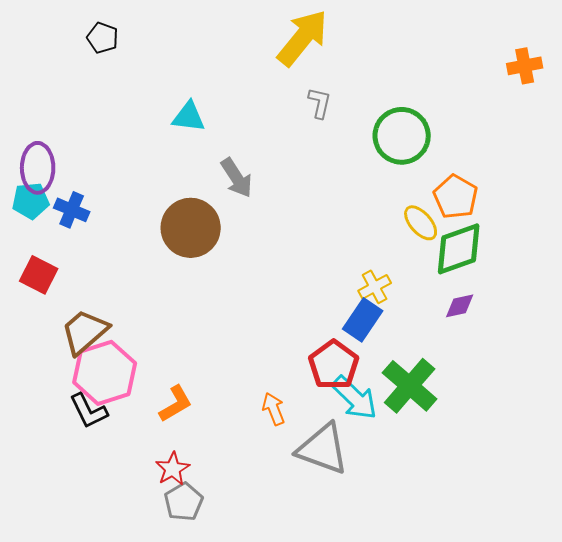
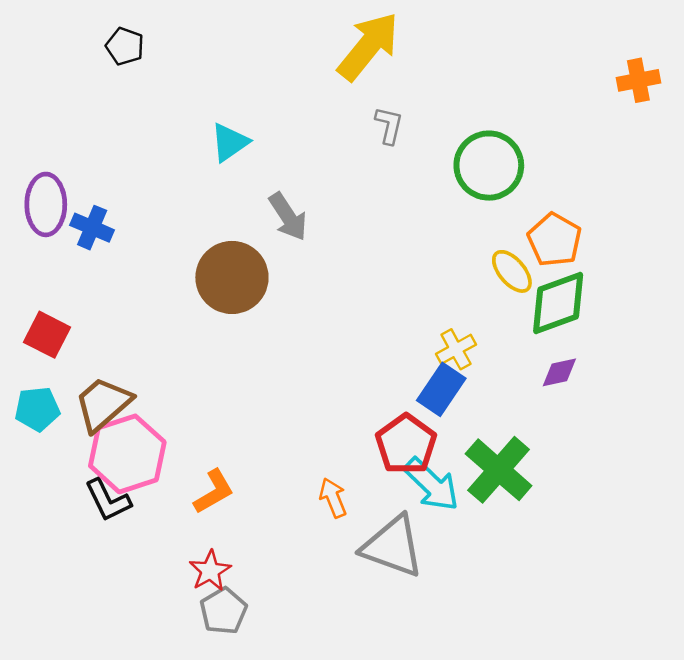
cyan triangle: (189, 117) -> (230, 142), turned -42
cyan pentagon: (31, 201) -> (37, 409), moved
blue cross: (72, 210) -> (92, 228), moved

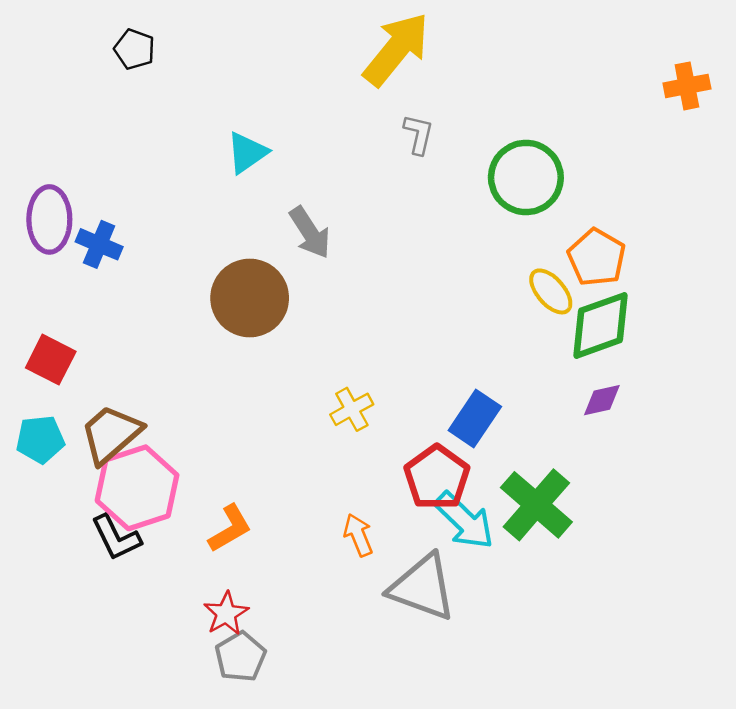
yellow cross: (456, 349) -> (352, 409), moved

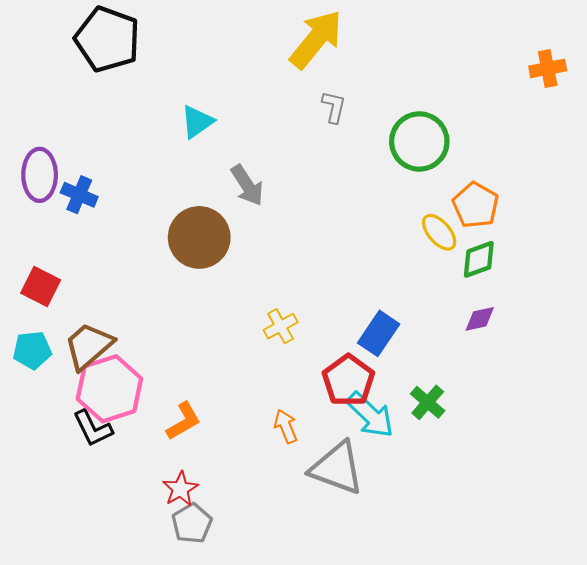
black pentagon: (134, 49) -> (107, 39), size x2.0
green diamond: (601, 325) -> (479, 259), size x0.7
green cross: (536, 505) -> (428, 402), size x0.6

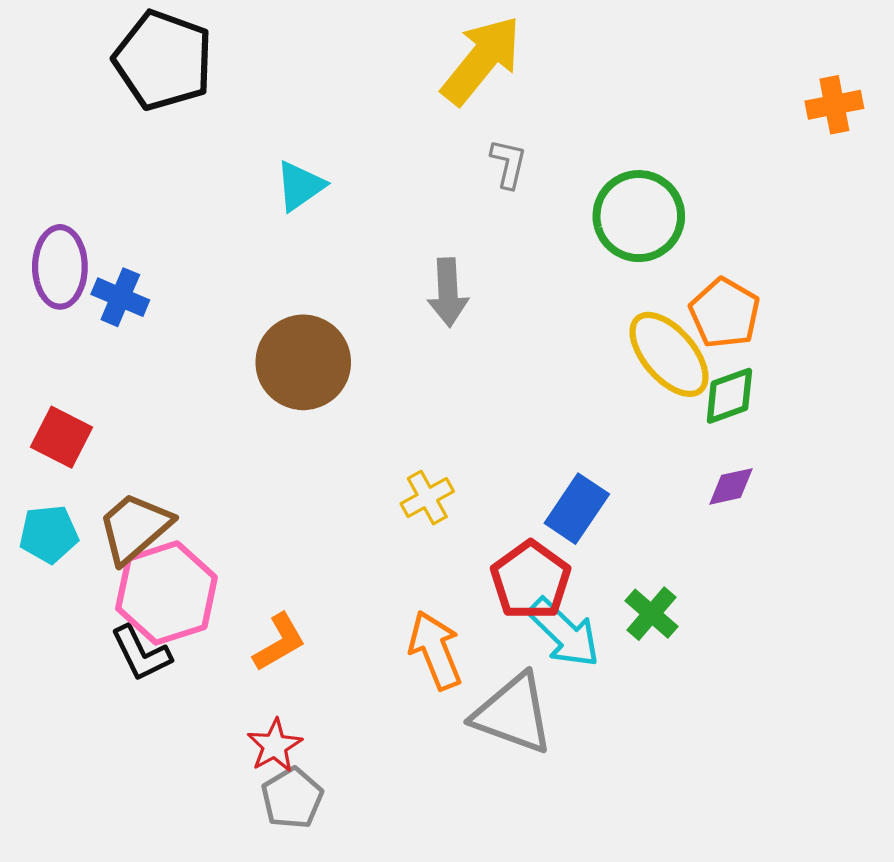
gray arrow: (247, 185) -> (448, 292), moved, turned 30
yellow ellipse: (439, 232) -> (669, 354), size x1.5
orange arrow: (286, 426) -> (435, 650), size x1.5

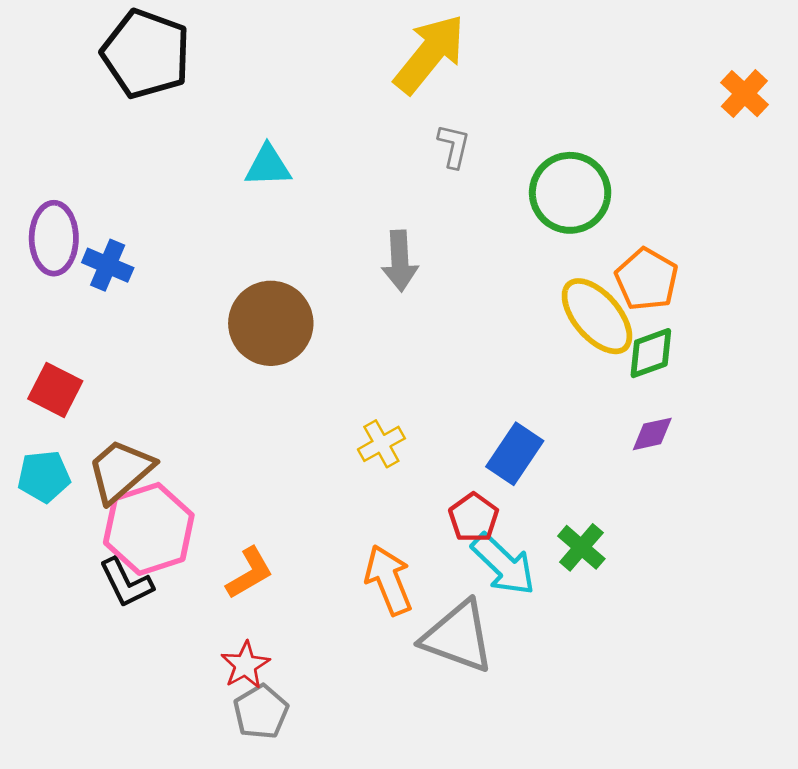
orange cross: (834, 105) -> (744, 94), turned -36
cyan triangle: (300, 186) -> (268, 166), turned 33
red pentagon: (531, 580) -> (474, 518), size x0.7

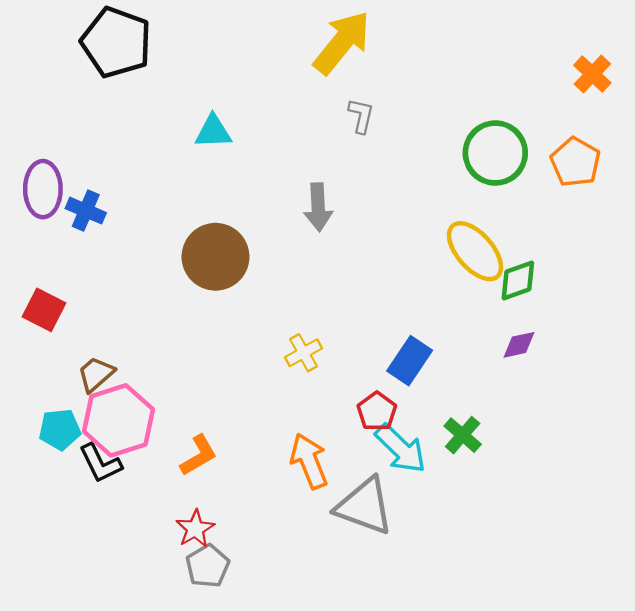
green circle: (570, 193) -> (495, 153), moved
orange pentagon: (647, 279) -> (575, 162), moved
brown trapezoid: (120, 471) -> (96, 374), size x0.7
cyan pentagon: (44, 476) -> (60, 429), moved

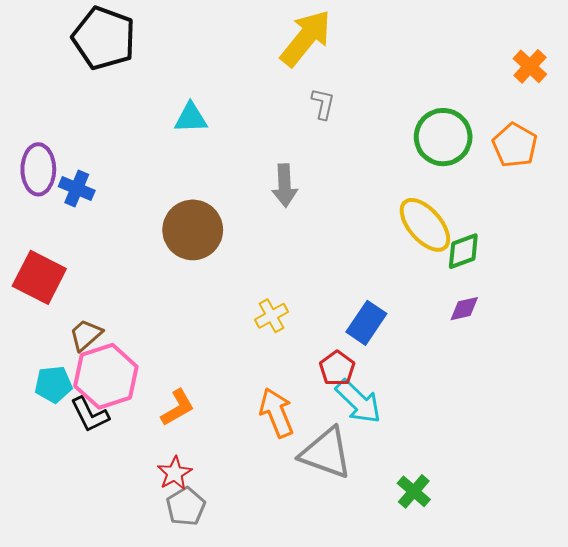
red square: (44, 310) -> (39, 277), size x1.4
green cross: (463, 435) -> (414, 491), moved

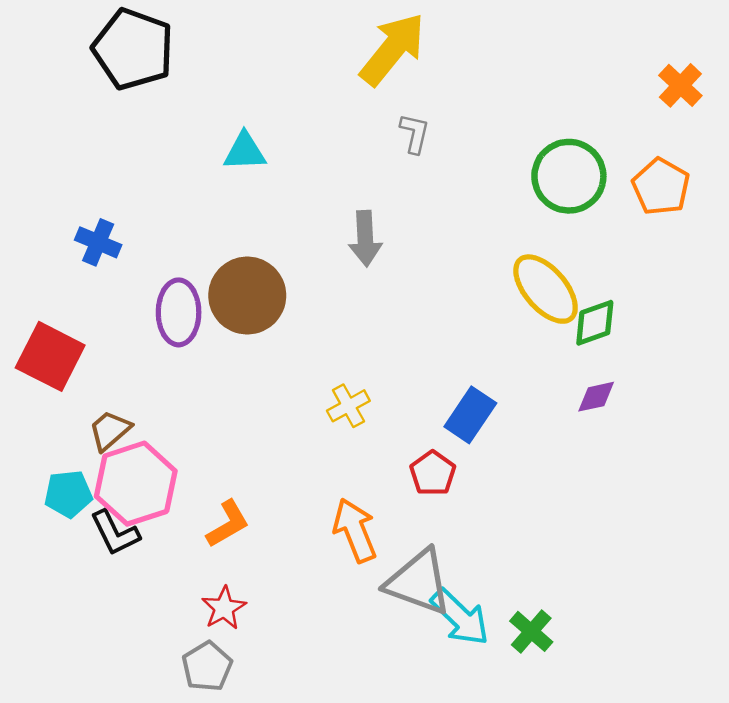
purple ellipse: (38, 169) -> (179, 312), moved
cyan arrow: (358, 402) -> (460, 617), moved
gray pentagon: (186, 507) -> (207, 666), moved

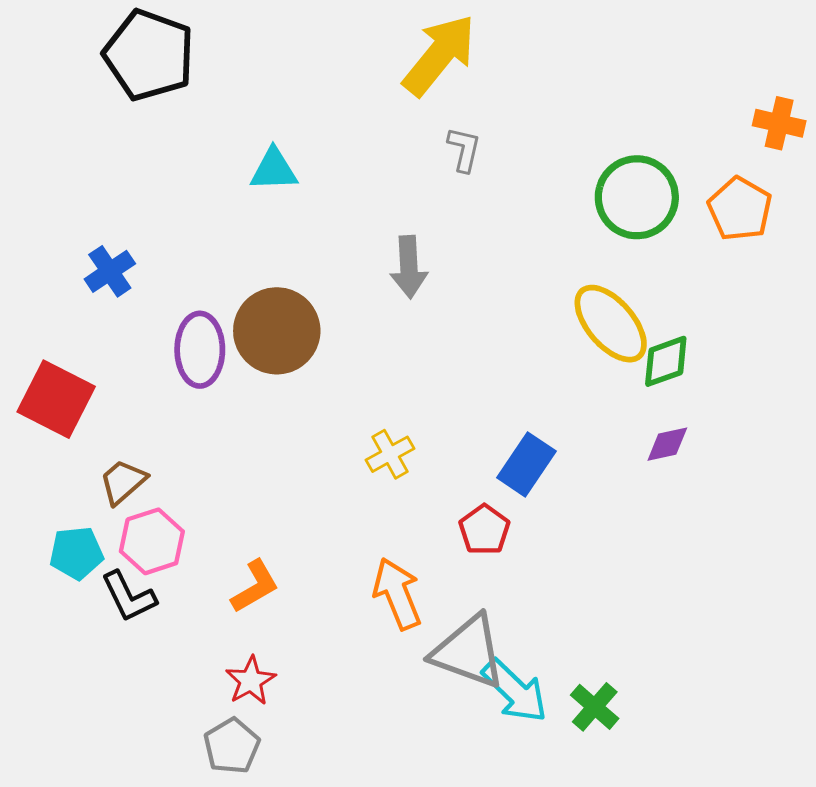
orange cross: (680, 85) -> (779, 123), moved, turned -30
blue cross: (98, 242) -> (110, 271), turned 33
pink hexagon: (136, 484) -> (152, 541), size x0.7

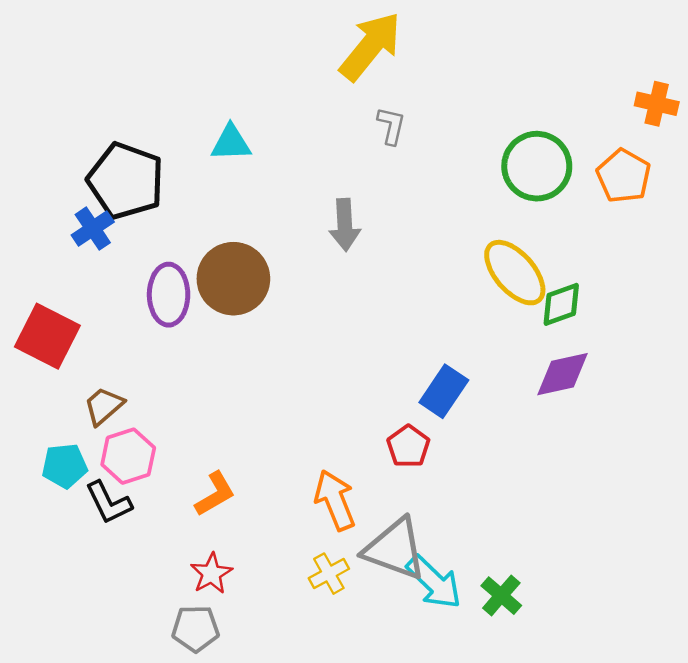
black pentagon: (149, 55) -> (126, 181), moved
purple diamond: (667, 444) -> (562, 374), size x1.5
yellow cross: (390, 454) -> (329, 574), moved
gray pentagon: (232, 746) -> (195, 629), turned 30

